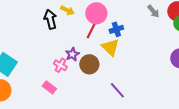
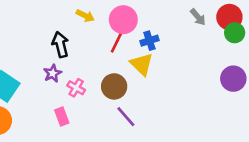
black arrow: (50, 19) -> (60, 45), moved
purple star: (72, 54) -> (53, 73), moved
pink rectangle: (49, 87) -> (62, 117), turned 32
purple line: (117, 90) -> (126, 117), moved

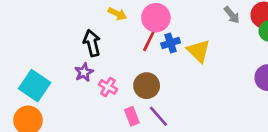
blue cross: (149, 41) -> (171, 43), moved
yellow triangle: (142, 64) -> (199, 51), moved
pink rectangle: (62, 117) -> (132, 116), moved

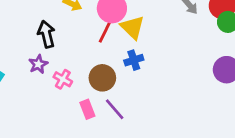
blue cross: (171, 43) -> (134, 60), moved
yellow triangle: (199, 51) -> (132, 27), moved

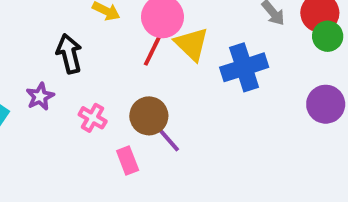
blue cross: (134, 60) -> (244, 67), moved, size x1.6
purple star: (38, 64) -> (40, 96), moved
purple line: (115, 109) -> (166, 137), moved

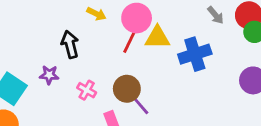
yellow triangle: (192, 44) -> (157, 37), turned -44
purple star: (40, 96) -> (49, 75), turned 30

